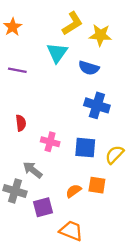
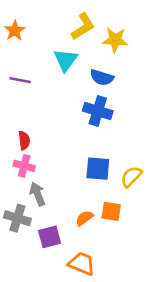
blue cross: (97, 105) -> (98, 111), moved
pink cross: (50, 142) -> (24, 166), moved
gray arrow: (33, 170) -> (38, 194), turned 30

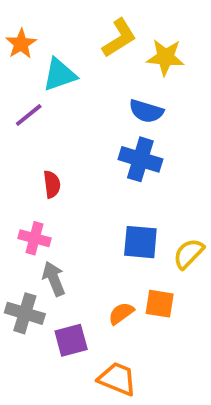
cyan triangle: (66, 60) -> (60, 75), moved, turned 35
purple line: (20, 80) -> (29, 115), turned -50
red semicircle: (24, 140) -> (52, 184), moved

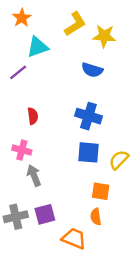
orange star: (21, 44) -> (22, 18), moved
blue cross: (140, 159) -> (88, 116), moved
gray cross: (25, 313) -> (16, 217), moved, turned -30
orange semicircle: (121, 313) -> (96, 217), moved, turned -63

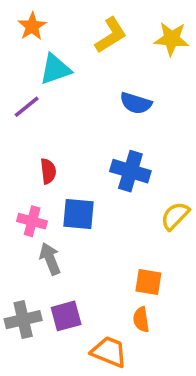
yellow star: (104, 36) -> (172, 39), moved
blue square: (88, 152) -> (79, 214), moved
yellow semicircle: (119, 160) -> (175, 216), moved

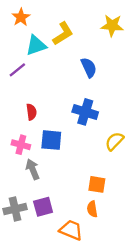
yellow L-shape: (111, 35) -> (63, 34), moved
blue semicircle: (136, 103) -> (89, 68), turned -132

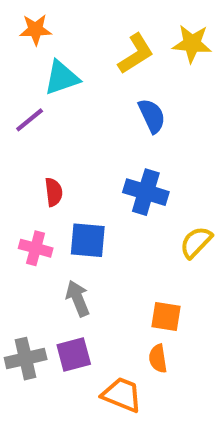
orange star: (21, 17) -> (36, 30), turned 30
yellow L-shape: (63, 34) -> (136, 54), moved
gray arrow: (33, 169) -> (78, 298), moved

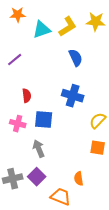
cyan triangle: (62, 78) -> (42, 30), moved
orange square: (166, 316) -> (98, 148), moved
purple square: (74, 355) -> (37, 177), turned -30

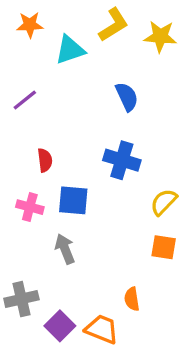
yellow L-shape: (68, 27) -> (113, 25), moved
purple square: (37, 177) -> (60, 326), moved

